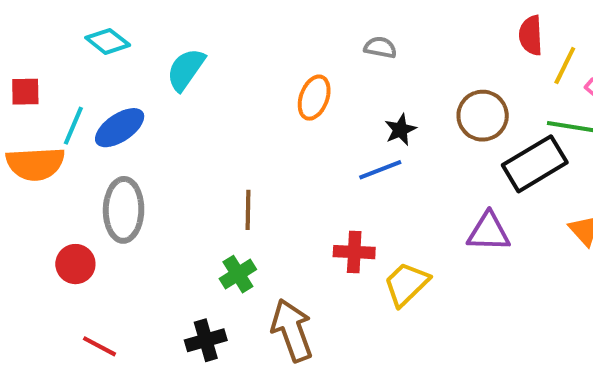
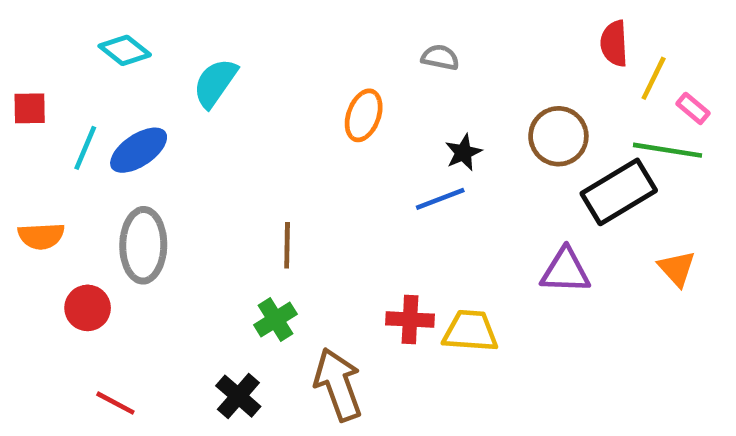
orange semicircle: (35, 164) -> (41, 236), moved, size x0.7
red cross: (354, 252) -> (410, 320), moved
yellow trapezoid: (406, 284) -> (470, 331), turned 48
black cross: (206, 340) -> (238, 396), turned -33

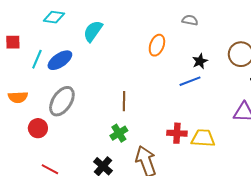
cyan diamond: (125, 50) -> (54, 17), turned -30
gray ellipse: (143, 245) -> (62, 101), turned 32

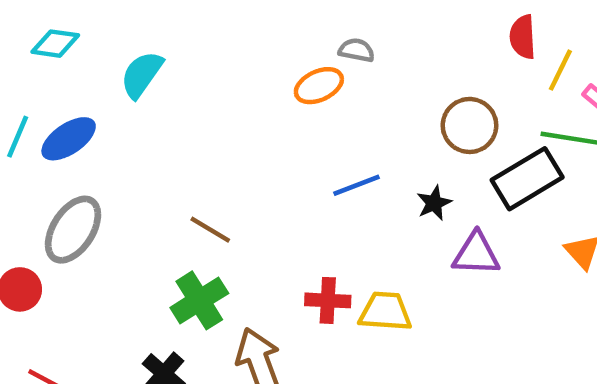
orange ellipse: (157, 45) -> (319, 86), moved, turned 45
black star: (200, 61) -> (434, 203), moved
brown line: (124, 101) -> (210, 230), turned -60
green cross: (119, 133) -> (199, 300), size x1.4

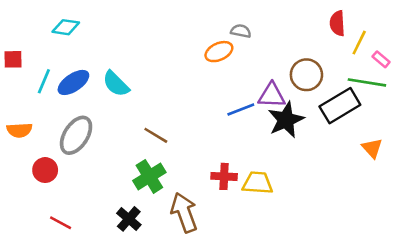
cyan semicircle: (142, 75) -> (116, 84), moved, turned -80
black star: (434, 203) -> (286, 120), size x1.8
purple triangle: (476, 254) -> (272, 95), moved

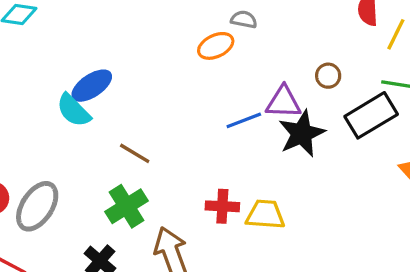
brown circle: (306, 75) -> (328, 76), size x0.6
blue ellipse: (73, 82) -> (92, 86), moved
cyan semicircle: (116, 84) -> (74, 110), moved
gray ellipse: (76, 135) -> (37, 206), moved

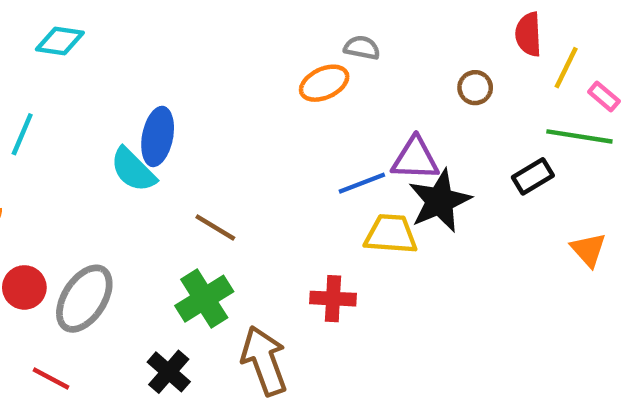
brown circle: (328, 76) -> (475, 88), moved
blue ellipse: (92, 86) -> (158, 136), turned -45
black rectangle: (371, 115) -> (533, 176), size x0.6
yellow trapezoid: (265, 215) -> (391, 234), moved

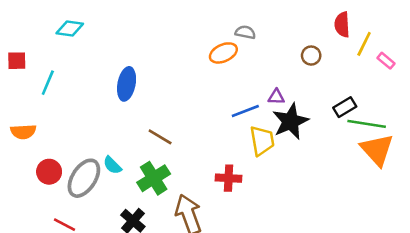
green line: (579, 136) -> (367, 124), moved
purple triangle: (415, 159) -> (276, 97), size x0.6
cyan semicircle: (133, 170) -> (112, 165), moved, size x0.7
yellow trapezoid: (391, 234) -> (262, 141), turned 76
orange triangle: (588, 250) -> (377, 150), size x1.6

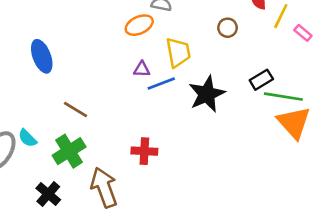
blue ellipse: (127, 84) -> (42, 56), turned -32
purple triangle: (276, 97) -> (142, 69), moved
yellow trapezoid: (262, 141) -> (178, 52), moved

